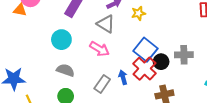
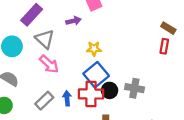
yellow star: (138, 13) -> (94, 49), moved
gray triangle: (106, 24) -> (45, 39), moved
red cross: (144, 69) -> (91, 94), turned 35

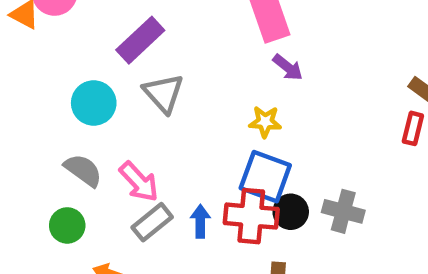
purple arrow: (74, 21) -> (288, 67), moved, turned 48
pink arrow: (49, 64) -> (139, 182), moved
blue square: (96, 75) -> (265, 177), turned -35

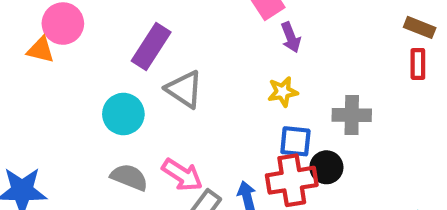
purple arrow: (288, 67) -> (291, 37), turned 44
blue square: (265, 177) -> (295, 141), size x0.7
gray cross: (343, 211) -> (352, 115), moved

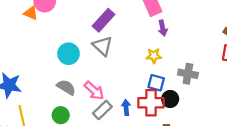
purple rectangle: (151, 46) -> (103, 20), moved

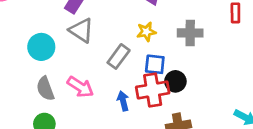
gray cross: (188, 74) -> (190, 33), moved
gray semicircle: (66, 87) -> (45, 89), turned -132
gray rectangle: (102, 110) -> (119, 56), moved

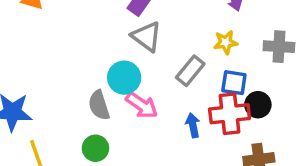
cyan circle: (41, 47) -> (124, 78), moved

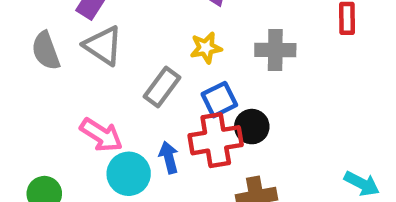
cyan circle: (124, 78) -> (129, 174), moved
blue square: (234, 83) -> (219, 100), turned -32
gray semicircle: (99, 105) -> (46, 51), moved

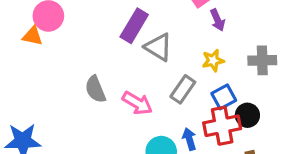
gray triangle: (103, 46) -> (158, 47), moved
gray semicircle: (46, 51) -> (95, 89), moved
pink arrow: (101, 135) -> (137, 103), moved

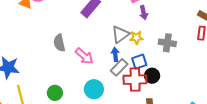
gray triangle: (158, 47) -> (120, 34), moved, turned 42
gray rectangle: (183, 89) -> (119, 67), moved
blue arrow: (189, 139) -> (115, 54), moved

